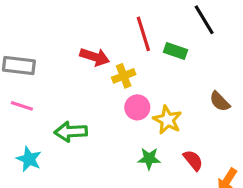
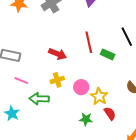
yellow cross: (124, 76) -> (57, 80), moved
pink line: (22, 106) -> (21, 81), moved
red semicircle: (193, 160) -> (110, 113), moved

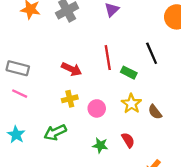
pink line: (21, 81) -> (20, 94), moved
yellow star: (99, 96) -> (131, 104), moved
green arrow: (39, 99) -> (55, 132), moved, turned -30

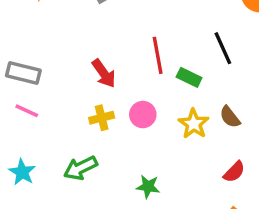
red arrow: (72, 69) -> (104, 73), turned 30
pink circle: (97, 108) -> (143, 115), moved
brown semicircle: (155, 112) -> (230, 117), moved
red semicircle: (128, 140) -> (234, 172), moved, turned 77

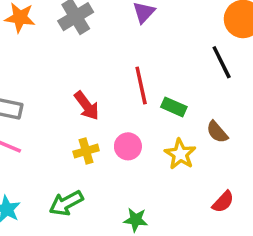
black line: (223, 48) -> (222, 62), moved
brown semicircle: (230, 117) -> (217, 132), moved

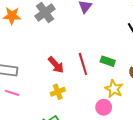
red line: (141, 86) -> (83, 64), moved
pink circle: (128, 146) -> (104, 107), moved

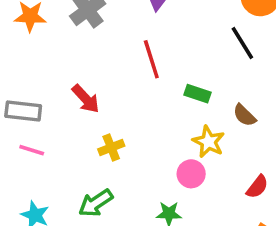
red line: (83, 64) -> (151, 59), moved
red arrow: (56, 65) -> (86, 99), moved

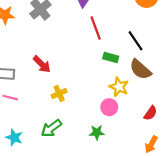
black line: (242, 43) -> (136, 41), moved
red line: (151, 59) -> (96, 28), moved
brown semicircle: (244, 115) -> (140, 69), size x1.5

